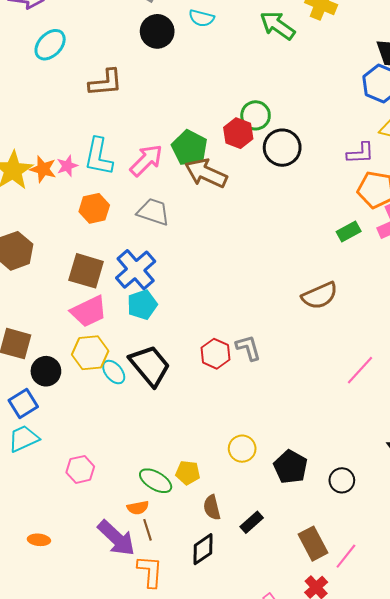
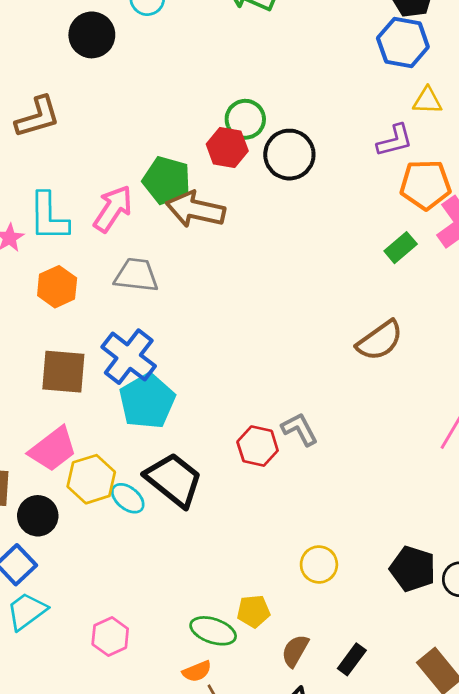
cyan pentagon: (142, 305) -> (147, 401), size x1.4
pink trapezoid: (89, 311) -> (53, 449), moved
black pentagon: (291, 467) -> (413, 569), moved
brown semicircle: (212, 507) -> (295, 651), turned 55

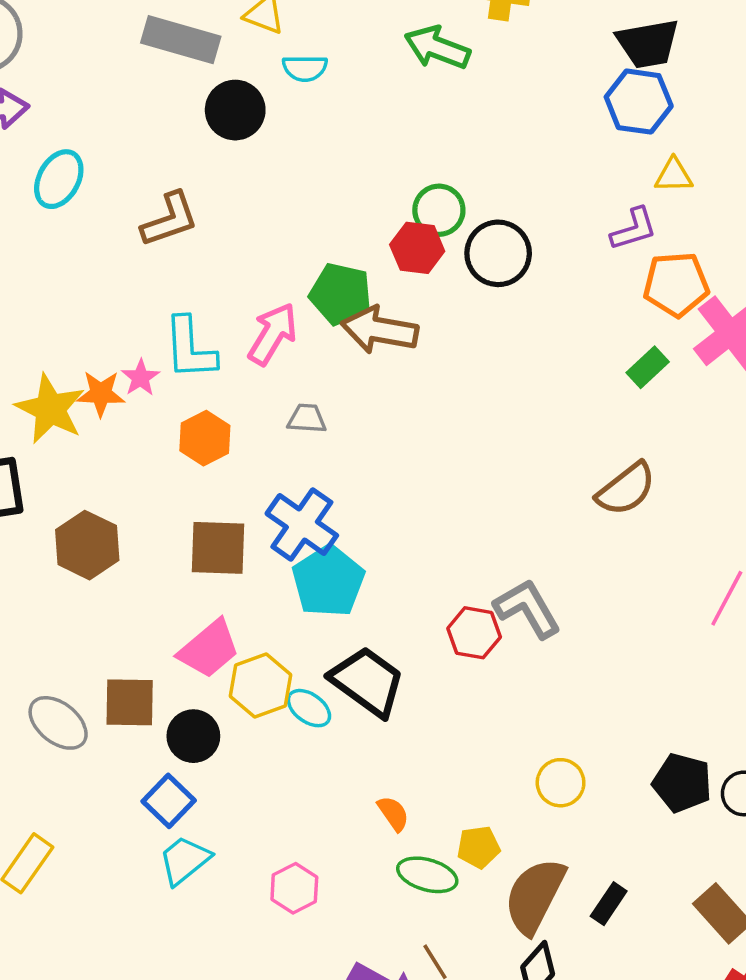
gray trapezoid: (136, 275) -> (307, 419), size x0.7
gray L-shape: (300, 429) -> (527, 609), size x1.4
brown semicircle: (295, 651) -> (535, 896), size x1.8
orange semicircle: (197, 671) -> (393, 813), moved, turned -100

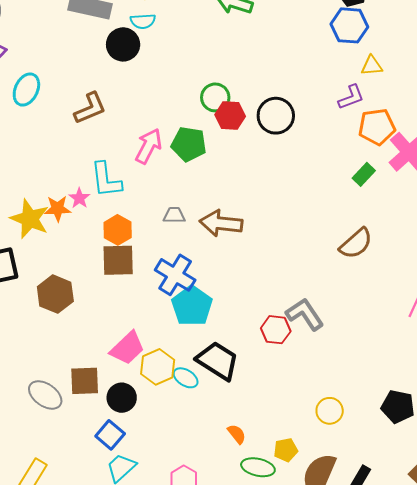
cyan semicircle: (305, 68) -> (143, 21), moved
green circle: (439, 210) -> (215, 97), moved
brown arrow: (380, 330) -> (221, 223), moved
pink arrow: (273, 334) -> (149, 146), moved
brown square: (218, 548) -> (118, 260), moved

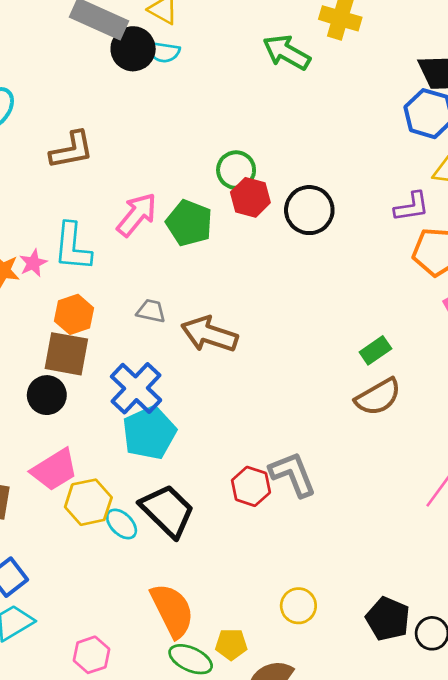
black circle: (123, 44) -> (133, 49), moved
green rectangle: (364, 174) -> (375, 350), moved
black circle: (122, 398) -> (47, 395), moved
orange semicircle: (237, 434) -> (172, 610), size x2.0

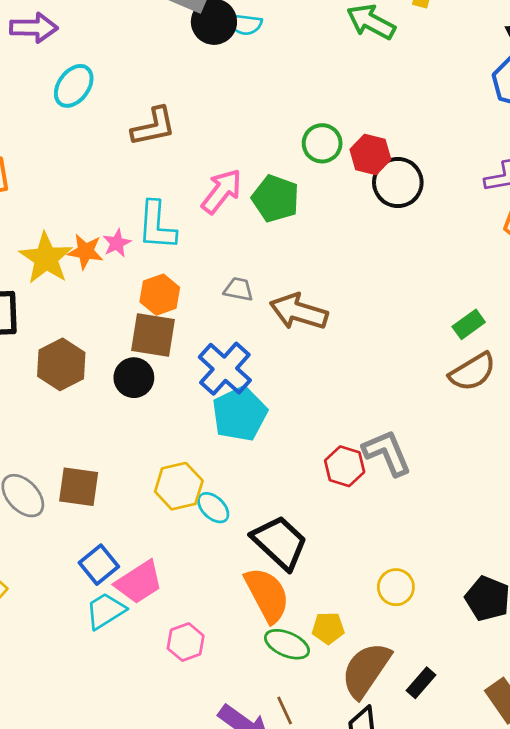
red hexagon: (250, 197) -> (370, 154), moved
pink trapezoid: (54, 470) -> (139, 582), moved
black trapezoid: (167, 511) -> (280, 542), moved

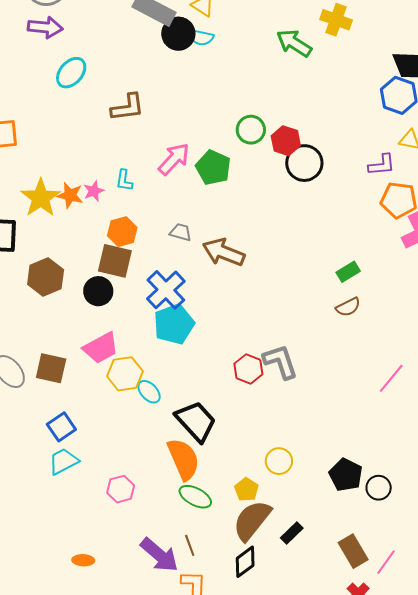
cyan L-shape: (157, 226) -> (124, 180), size x0.6
brown semicircle: (472, 372) -> (348, 307), size x0.7
pink trapezoid: (139, 582) -> (101, 348), moved
yellow pentagon: (328, 628) -> (246, 490), moved, turned 30

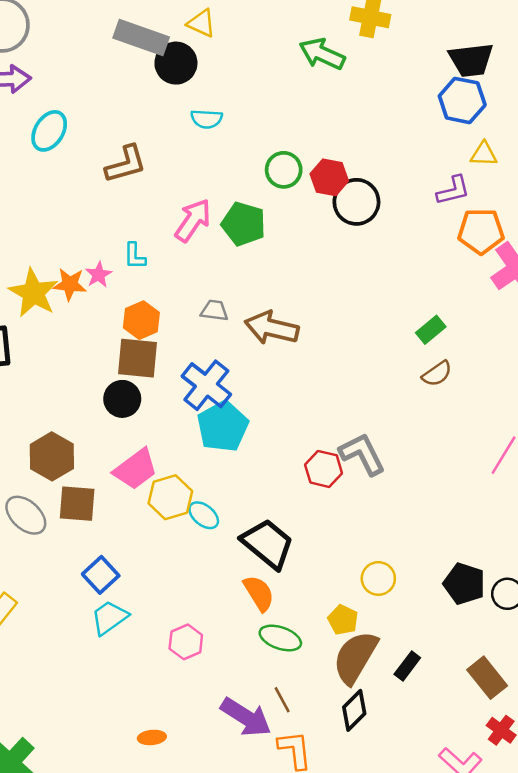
cyan semicircle: (201, 37) -> (207, 119), moved
brown hexagon: (46, 277) -> (52, 456), moved
orange semicircle: (184, 459) -> (259, 593), size x0.7

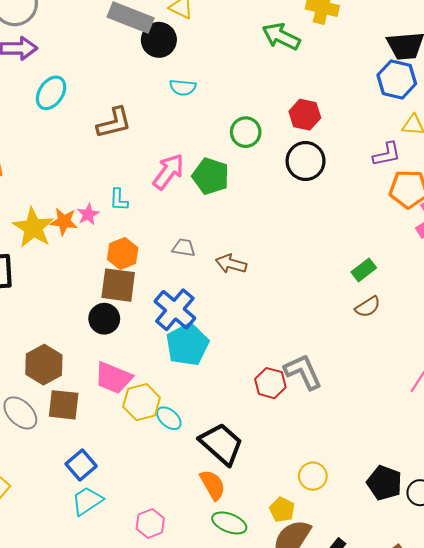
red hexagon: (329, 177) -> (305, 115), moved
brown arrow: (272, 328) -> (231, 264), size x0.7
pink trapezoid: (136, 469) -> (113, 378), turned 57

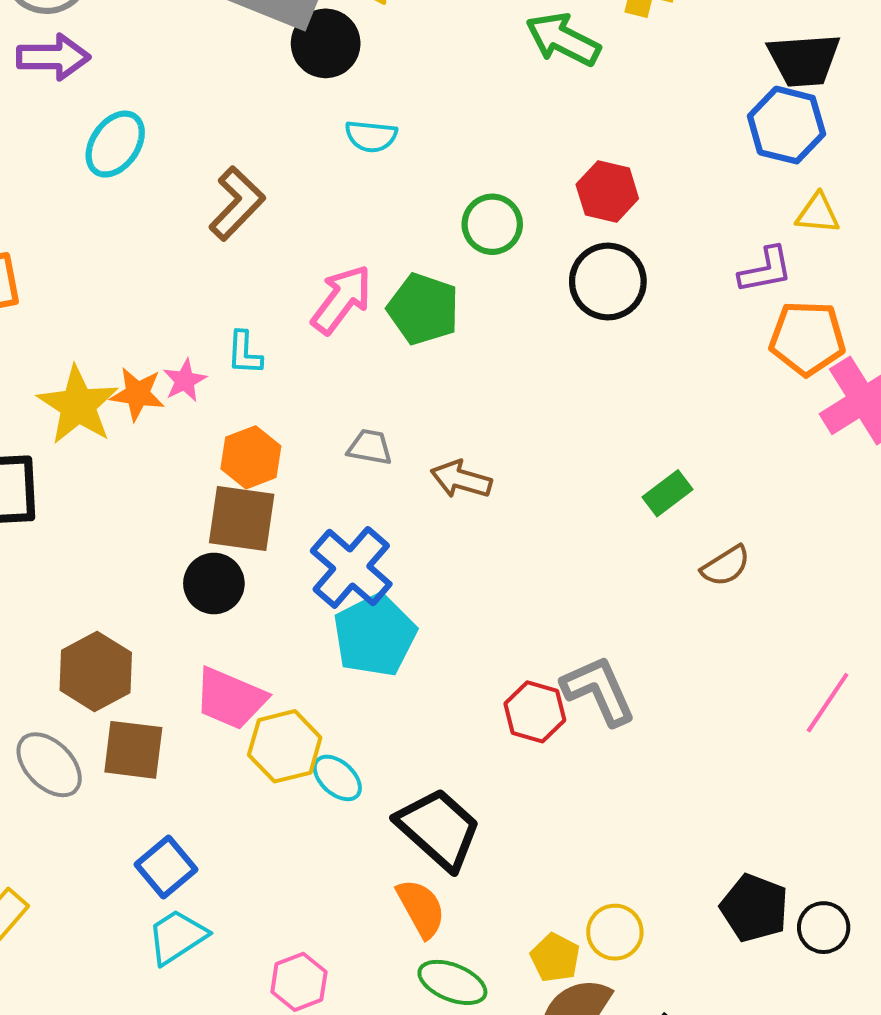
brown L-shape: (114, 123) -> (237, 203), turned -33
green rectangle: (364, 270) -> (668, 493), moved
yellow circle: (313, 476) -> (615, 932), moved

